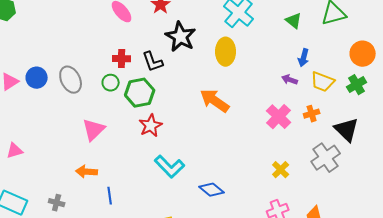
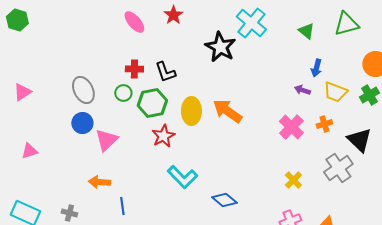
black star: (181, 37) -> (220, 47), moved
yellow ellipse: (226, 52) -> (191, 111), moved
blue circle: (37, 78) -> (82, 123), moved
pink triangle: (15, 151) -> (29, 151), moved

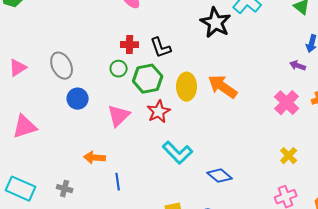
gray ellipse: (83, 90) -> (62, 66), moved
pink triangle: (106, 140) -> (119, 116), moved
pink triangle: (29, 151) -> (25, 127), size x1.5

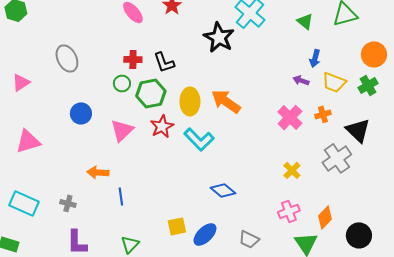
gray ellipse: (62, 66) -> (67, 58), moved
cyan L-shape: (178, 153) -> (199, 139), moved

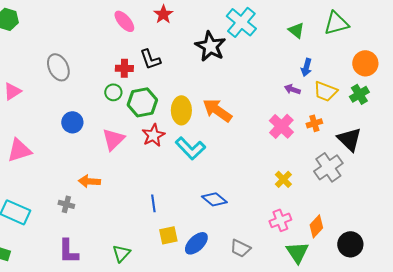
black L-shape: (164, 62) -> (150, 59), moved
blue line: (121, 196) -> (153, 203), moved
gray cross: (68, 203) -> (66, 204), moved

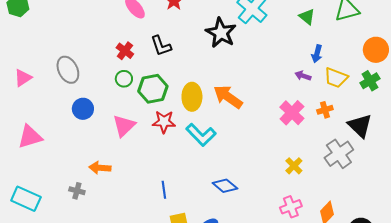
gray ellipse: (58, 67) -> (68, 70), moved
red cross: (124, 68) -> (125, 51), moved, turned 36
red star: (153, 135) -> (164, 122), turned 30

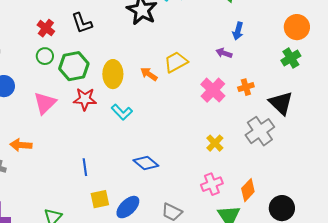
yellow trapezoid: (336, 78) -> (176, 62), moved, turned 130
orange arrow: (228, 97) -> (149, 74), size x0.6
cyan L-shape: (201, 135) -> (122, 112), size x0.7

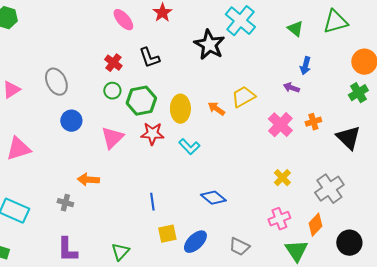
gray cross: (260, 131) -> (329, 189), moved

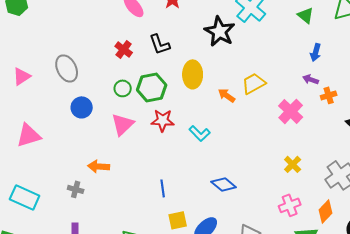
purple arrow: (291, 88) -> (311, 79), moved
green circle: (112, 91) -> (123, 88), moved
yellow ellipse: (180, 109) -> (193, 74), moved
orange cross: (313, 122) -> (329, 95), moved

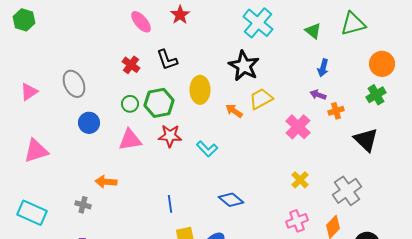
black star: (220, 31) -> (244, 66), moved
pink triangle: (123, 124) -> (130, 140), turned 35

